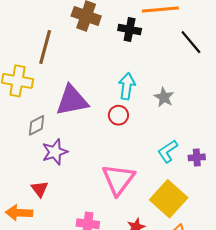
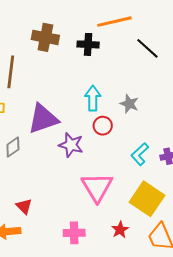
red circle: (118, 115) -> (103, 126), moved
purple star: (55, 152) -> (71, 145), moved, turned -30

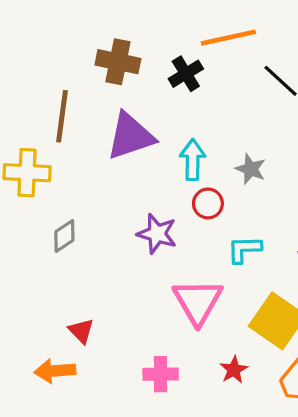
black cross: (88, 44) -> (186, 74), turned -35
purple triangle: (43, 119) -> (130, 136), moved
cyan L-shape: (140, 154) -> (244, 249), moved, turned 40

